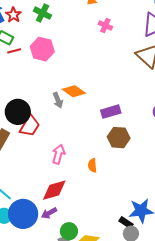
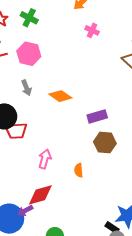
gray arrow: (58, 100) -> (26, 88), moved
red trapezoid: (30, 126) -> (16, 131), turned 55
purple arrow: (49, 213) -> (25, 211), moved

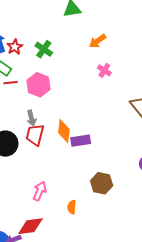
orange diamond: (60, 96) -> (64, 131), turned 55
purple rectangle: (97, 116) -> (81, 141), moved
red trapezoid: (16, 131) -> (35, 135), moved, turned 100

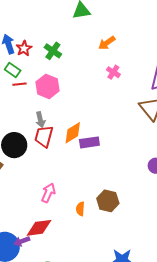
orange diamond: (64, 131) -> (73, 133), turned 50
brown hexagon: (102, 183) -> (108, 201), moved

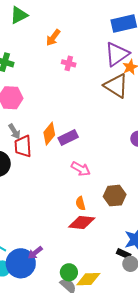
pink arrow: (48, 193) -> (81, 169), moved, turned 114
brown hexagon: (108, 201) -> (115, 196), moved
red diamond: (39, 228) -> (82, 222), moved, turned 32

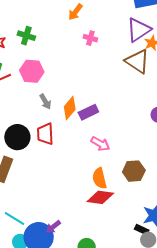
gray arrow: (14, 131) -> (45, 102), moved
red trapezoid: (23, 146) -> (45, 134), moved
orange semicircle: (80, 203) -> (99, 178), size x1.5

